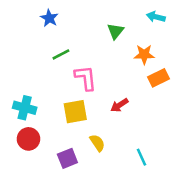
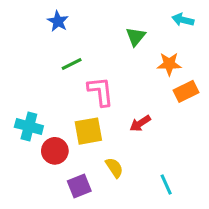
red circle: (28, 139) -> (55, 151), moved

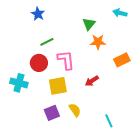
orange star: (169, 64) -> (98, 42), moved
red circle: (55, 151) -> (39, 63), moved
purple square: (79, 186) -> (52, 113), moved

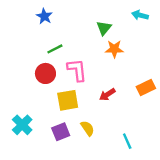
orange rectangle: (122, 60) -> (146, 87), moved
cyan cross: (19, 83) -> (22, 125), moved, turned 30

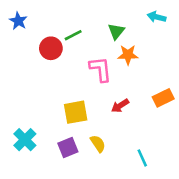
blue star: (44, 16) -> (18, 21), moved
green line: (55, 49) -> (73, 35), moved
pink L-shape: (77, 70) -> (100, 69), moved
red circle: (45, 73) -> (51, 48), moved

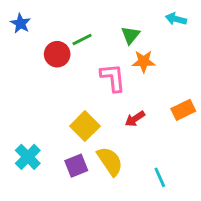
yellow square: (76, 112) -> (85, 126), turned -35
yellow semicircle: (98, 144) -> (110, 161), size x1.5

